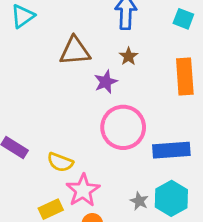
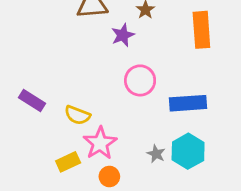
pink circle: (123, 127) -> (140, 80), size x0.7

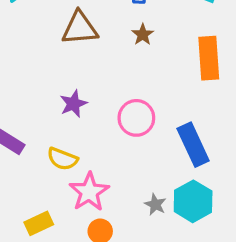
purple star: (123, 35) -> (73, 104), moved
blue rectangle: (188, 103) -> (193, 145), turned 69
yellow rectangle: (68, 162) -> (39, 223), moved

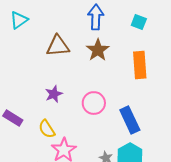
brown star: (143, 35) -> (98, 50), size x1.6
yellow semicircle: (62, 159) -> (47, 129), turned 36

